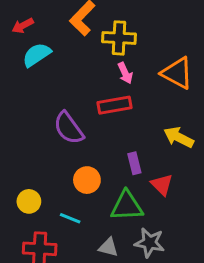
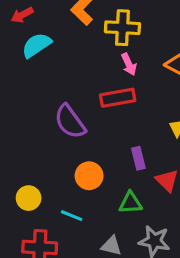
green triangle: (127, 206) -> (130, 203), size x0.7

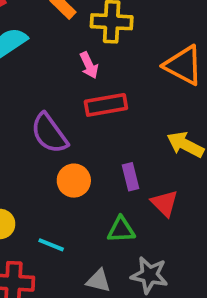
pink arrow: (129, 64) -> (89, 65), moved
orange circle: (89, 176) -> (74, 181), moved

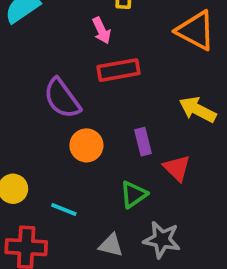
green triangle: (121, 230) -> (134, 194), turned -32

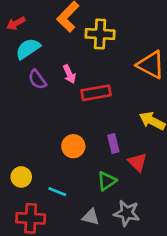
pink arrow: (102, 31) -> (69, 74), moved
purple semicircle: (62, 98) -> (37, 79), moved, size x0.7

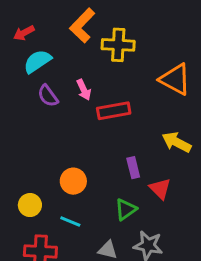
orange circle: (73, 146) -> (73, 181), moved

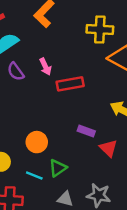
yellow cross: (118, 45) -> (100, 29), moved
purple rectangle: (133, 168) -> (86, 131), turned -56
green triangle: (126, 210) -> (58, 168), moved

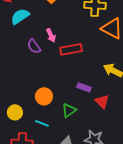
purple semicircle: (16, 72) -> (34, 46), moved
green triangle: (58, 168) -> (69, 110), moved

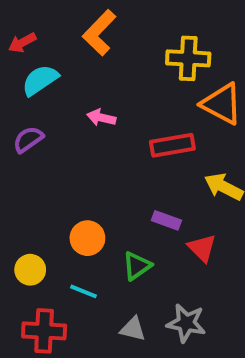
pink arrow: (51, 35) -> (101, 118), turned 128
purple semicircle: (34, 46) -> (28, 139), moved, turned 91
red rectangle: (71, 49) -> (172, 145), moved

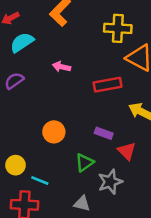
orange circle: (87, 238) -> (54, 132), moved
cyan line: (84, 291) -> (40, 180), moved
gray star: (186, 323) -> (110, 182), moved, turned -30

